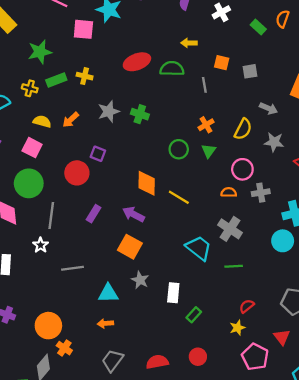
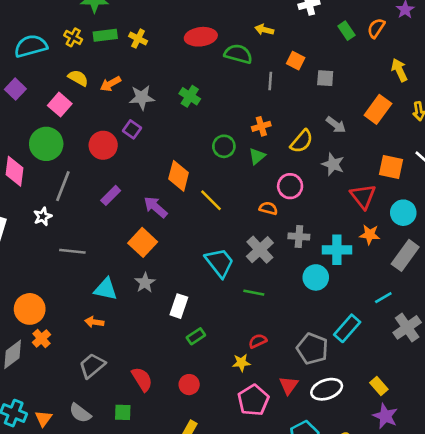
gray star: (109, 111) -> (142, 98), moved
gray cross: (261, 193) -> (299, 237), moved
red semicircle: (157, 362) -> (142, 379), turned 55

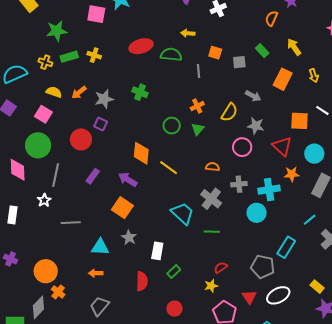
green rectangle: (346, 31) -> (262, 51), moved
pink circle: (290, 186) -> (242, 147), moved
red semicircle: (142, 379) -> (142, 281), moved, turned 42

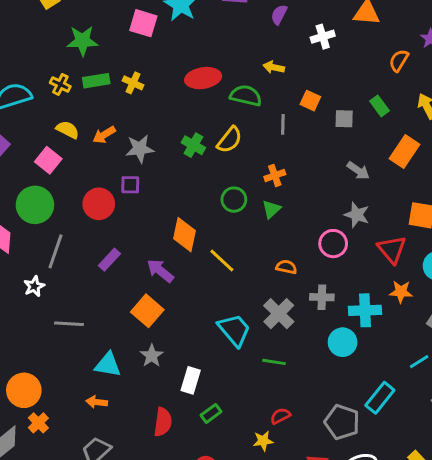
yellow semicircle: (229, 112) -> (229, 140), moved
purple square: (101, 124) -> (130, 185), turned -32

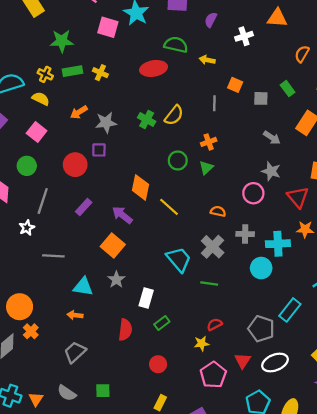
green semicircle: (246, 96) -> (176, 45), moved
yellow semicircle: (68, 130) -> (41, 99), moved
green circle: (35, 205) -> (27, 166), size x0.7

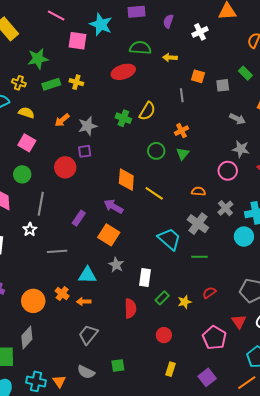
yellow cross: (45, 74) -> (19, 83), moved
purple rectangle: (84, 207) -> (79, 218), moved
gray cross: (245, 234) -> (225, 208), turned -35
orange cross: (31, 331) -> (62, 294), moved
yellow star: (201, 343) -> (184, 302), moved

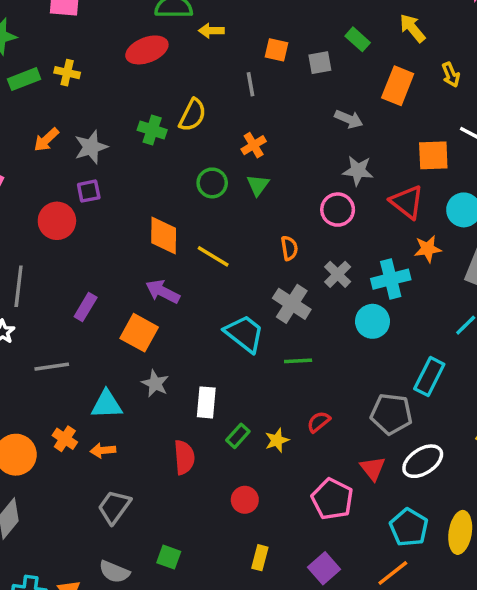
yellow arrow: (170, 58) -> (211, 31), moved
orange semicircle: (198, 191) -> (289, 248), turned 80
purple arrow: (113, 206) -> (163, 292), moved
green square: (118, 365) -> (169, 557), turned 32

